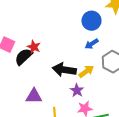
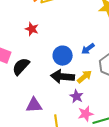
blue circle: (91, 21) -> (63, 56), moved
red star: (34, 47) -> (32, 29), moved

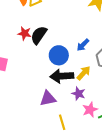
black semicircle: (21, 66) -> (39, 35), moved
purple triangle: (34, 105) -> (48, 99), moved

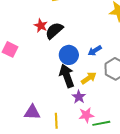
black arrow: (62, 76) -> (67, 76), turned 60
purple triangle: (48, 99) -> (32, 112), moved

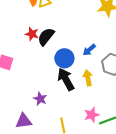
yellow arrow: (89, 78) -> (88, 78), turned -56
purple star: (79, 97) -> (40, 99), moved
purple triangle: (32, 112) -> (24, 121), moved

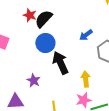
blue circle: (64, 58) -> (45, 43), moved
yellow arrow: (88, 78) -> (86, 79), moved

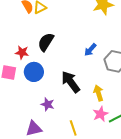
red star: (30, 15) -> (22, 52), moved
blue circle: (45, 43) -> (34, 72), moved

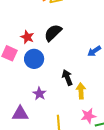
black arrow: (71, 82) -> (67, 77), size x0.7
yellow arrow: (99, 93) -> (81, 91), moved

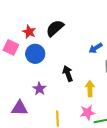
yellow arrow: (81, 91) -> (90, 89), moved

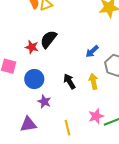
red star: (29, 32) -> (32, 47), moved
blue circle: (35, 54) -> (34, 79), moved
yellow arrow: (90, 89) -> (93, 81), moved

